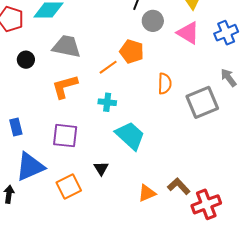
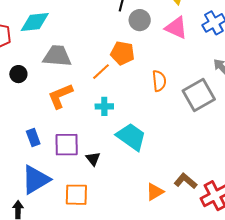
blue rectangle: (16, 127) -> (33, 138), moved
black triangle: (101, 168) -> (93, 159), moved
orange square: (69, 186) -> (76, 195), turned 35

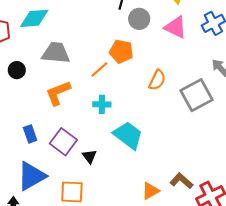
orange semicircle: (159, 81) -> (157, 80), turned 30
purple square: (67, 145) -> (63, 142), turned 36

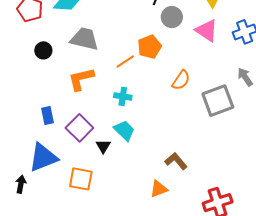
orange pentagon: (121, 51) -> (149, 47), turned 30
cyan trapezoid: (128, 135) -> (124, 130), moved, size x0.7
brown L-shape: (181, 181) -> (176, 161), moved

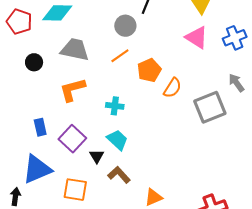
gray circle: (172, 17) -> (125, 26), moved
orange pentagon: (149, 47) -> (149, 70), moved
orange line: (125, 61) -> (120, 56), moved
brown L-shape: (176, 161) -> (119, 175), moved

